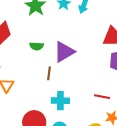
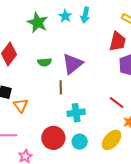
red line: (102, 97) -> (117, 103), turned 35

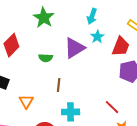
cyan star: (65, 16) -> (97, 37), moved
purple triangle: (73, 64) -> (74, 48), moved
orange triangle: (21, 105) -> (26, 101), moved

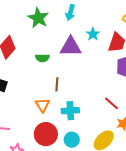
cyan arrow: (92, 16) -> (70, 13), moved
purple triangle: (74, 48) -> (71, 47), turned 35
orange triangle: (26, 101) -> (42, 105), moved

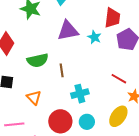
cyan star: (93, 34) -> (94, 37), moved
green semicircle: (42, 58) -> (38, 60), moved, size x1.5
orange triangle: (42, 105) -> (34, 98), moved

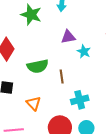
purple triangle: (68, 31) -> (68, 37), size x0.7
cyan star: (94, 37) -> (84, 52), moved

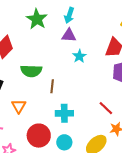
purple triangle: (68, 37) -> (69, 35), moved
cyan star: (84, 52) -> (79, 56), moved

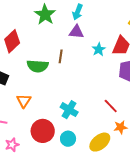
cyan star: (79, 56) -> (99, 49), moved
brown line: (52, 86) -> (61, 56), moved
cyan cross: (64, 113) -> (69, 110), turned 30

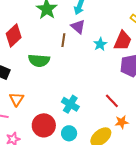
purple triangle: (76, 32) -> (78, 27), turned 35
brown line: (61, 56) -> (63, 40), moved
orange triangle: (24, 101) -> (17, 99), moved

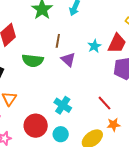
purple triangle: (78, 27) -> (68, 60), moved

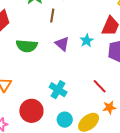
brown line: (58, 41) -> (52, 16), moved
cyan star: (94, 46) -> (87, 41), moved
cyan circle: (61, 134) -> (65, 120), moved

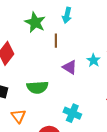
green semicircle: (27, 46) -> (37, 87), moved

